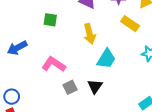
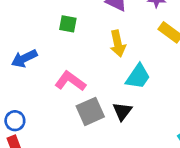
gray square: (70, 87) -> (90, 111), size x1.5

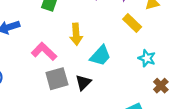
yellow arrow: (118, 44) -> (76, 34), moved

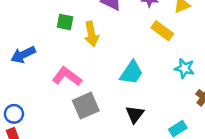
yellow arrow: (76, 34) -> (91, 34), moved
black triangle: (83, 82) -> (135, 114), moved

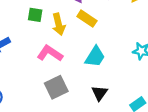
yellow rectangle: (162, 31) -> (87, 19), moved
pink L-shape: (67, 77) -> (50, 53), moved

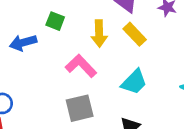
green square: (35, 15) -> (55, 21), moved

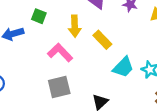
yellow rectangle: (135, 34) -> (102, 40), moved
cyan trapezoid: (134, 82) -> (123, 67), moved

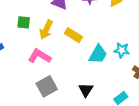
green square: (39, 16) -> (24, 22), moved
yellow arrow: (75, 26) -> (46, 30), turned 42

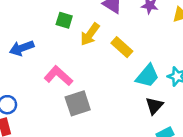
pink L-shape: (40, 56) -> (58, 76), moved
black triangle: (86, 90) -> (154, 106), moved

